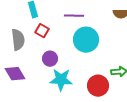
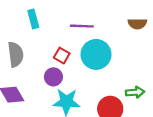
red square: (42, 31) -> (62, 56), moved

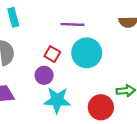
cyan rectangle: (33, 19) -> (13, 17), moved

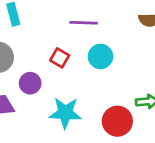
cyan circle: (87, 53) -> (100, 56), size x0.7
purple circle: (44, 75) -> (30, 83), moved

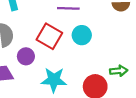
red square: (60, 58) -> (49, 36), size x1.6

